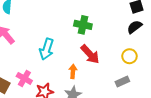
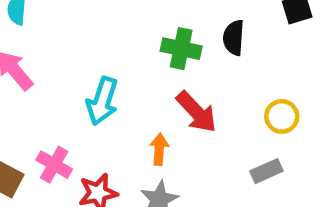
black semicircle: (135, 27) -> (234, 38), moved, turned -49

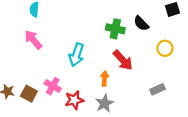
black semicircle: (234, 38) -> (141, 23), turned -49
yellow circle: (282, 116) -> (165, 48), moved

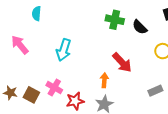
green cross: (115, 29) -> (115, 20), moved
pink arrow: (33, 40) -> (20, 45), moved
cyan arrow: (76, 55) -> (64, 50), moved

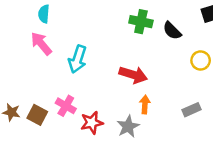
pink arrow: (20, 45) -> (41, 44), moved
red arrow: (122, 62) -> (133, 75), moved, turned -30
orange arrow: (104, 80) -> (145, 105), moved

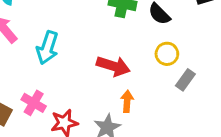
yellow circle: (201, 60) -> (167, 54), moved
gray rectangle: (191, 110) -> (185, 80), moved, turned -30

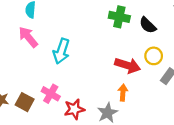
red arrow: (113, 66) -> (128, 65), moved

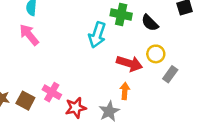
cyan arrow: (61, 51) -> (97, 35), moved

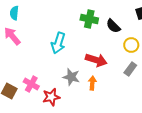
cyan arrow: (97, 35) -> (58, 43), moved
yellow circle: (156, 54) -> (131, 45), moved
gray star: (109, 111) -> (71, 77), moved, turned -30

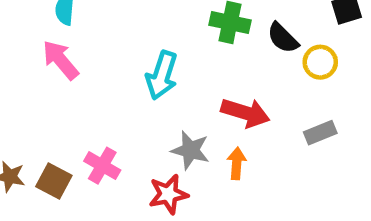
yellow circle: (131, 45) -> (320, 62), moved
gray rectangle: (130, 69) -> (320, 133), turned 32
red star: (51, 97) -> (168, 194), moved

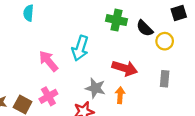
pink arrow: (60, 60) -> (48, 61), moved
gray rectangle: (320, 133) -> (165, 79), turned -63
pink cross: (102, 166) -> (48, 96), turned 30

